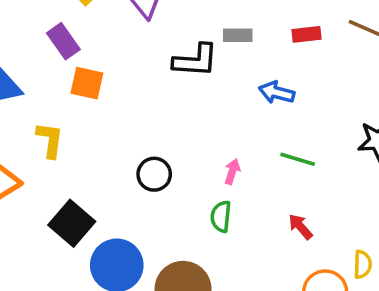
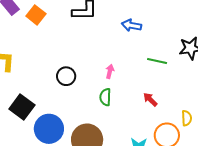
orange square: (87, 83) -> (36, 15), moved, turned 30
green line: (298, 159) -> (157, 61), moved

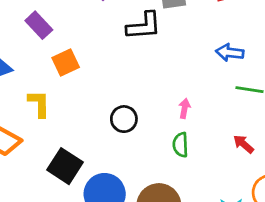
orange square: (36, 15) -> (66, 62), moved, turned 30
blue arrow: (131, 25) -> (230, 53), moved

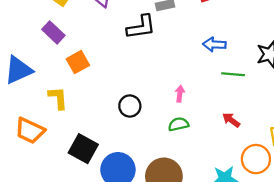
green semicircle: (180, 145) -> (179, 124), turned 84

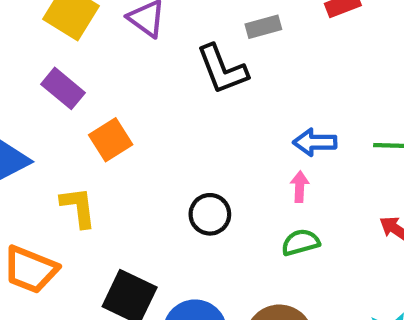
black L-shape: (141, 27) -> (222, 69), turned 80
blue arrow: (214, 44) -> (315, 142), moved

